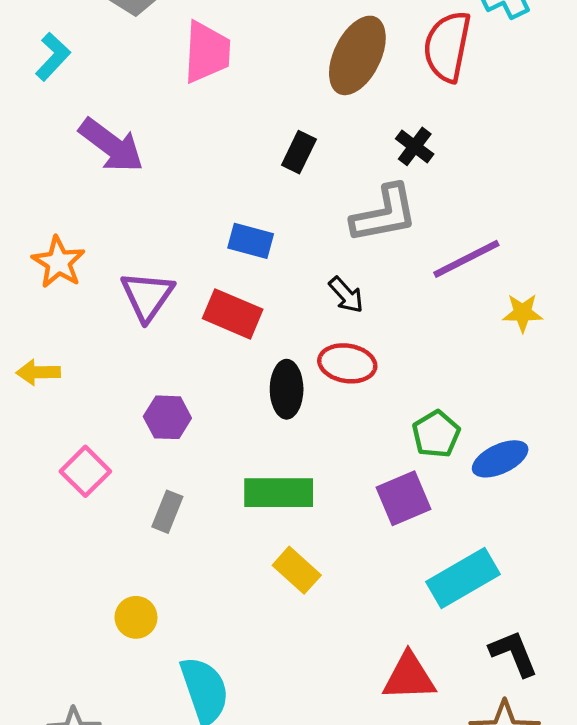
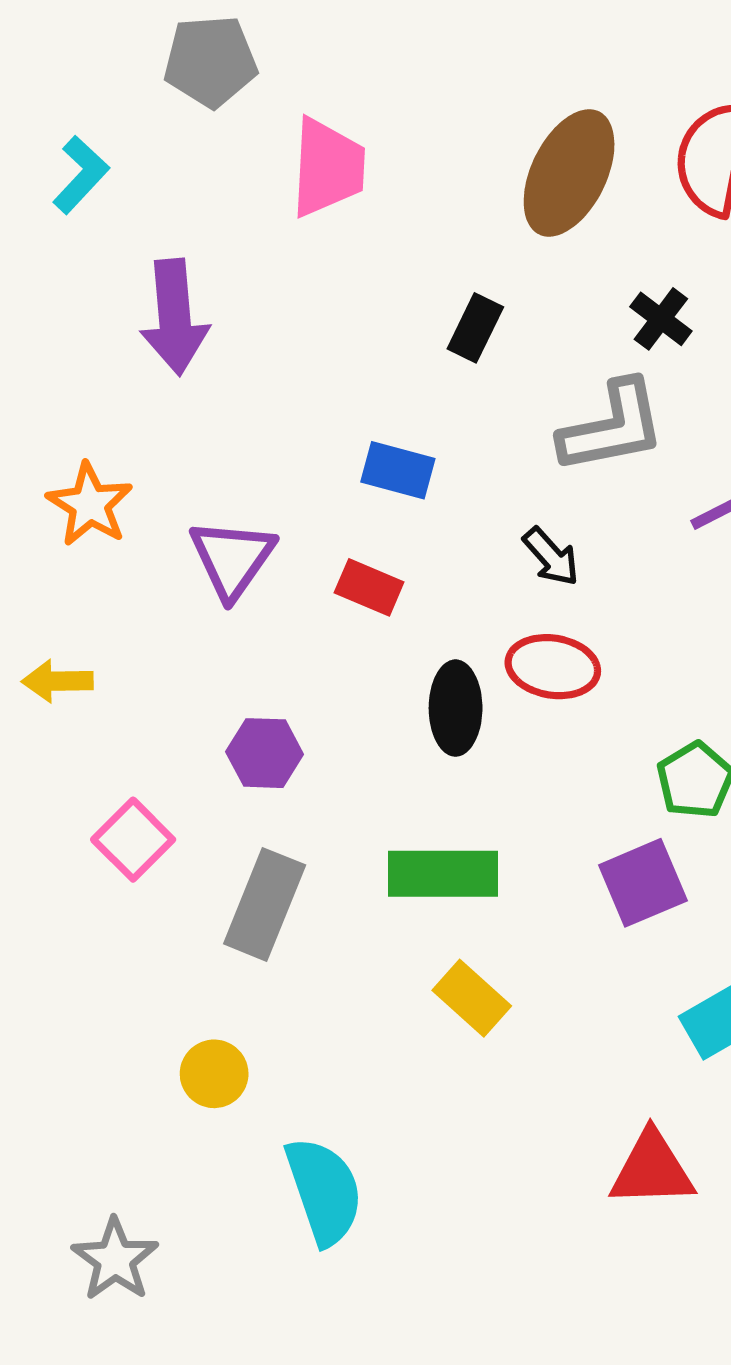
purple arrow: (111, 145) -> (174, 317), turned 48
red rectangle: (233, 314) -> (369, 587), size x0.7
gray rectangle: (167, 512) -> (265, 904), size x1.6

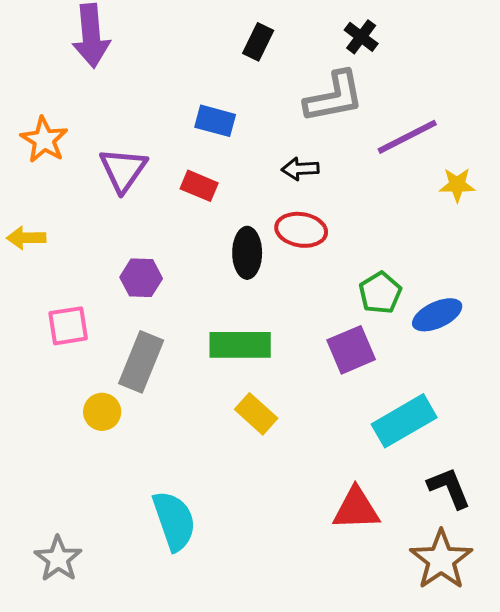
black arrow: (551, 557) -> (300, 169), turned 129
pink square: (133, 840) -> (68, 326), turned 36
yellow circle: (214, 1074) -> (102, 412), moved

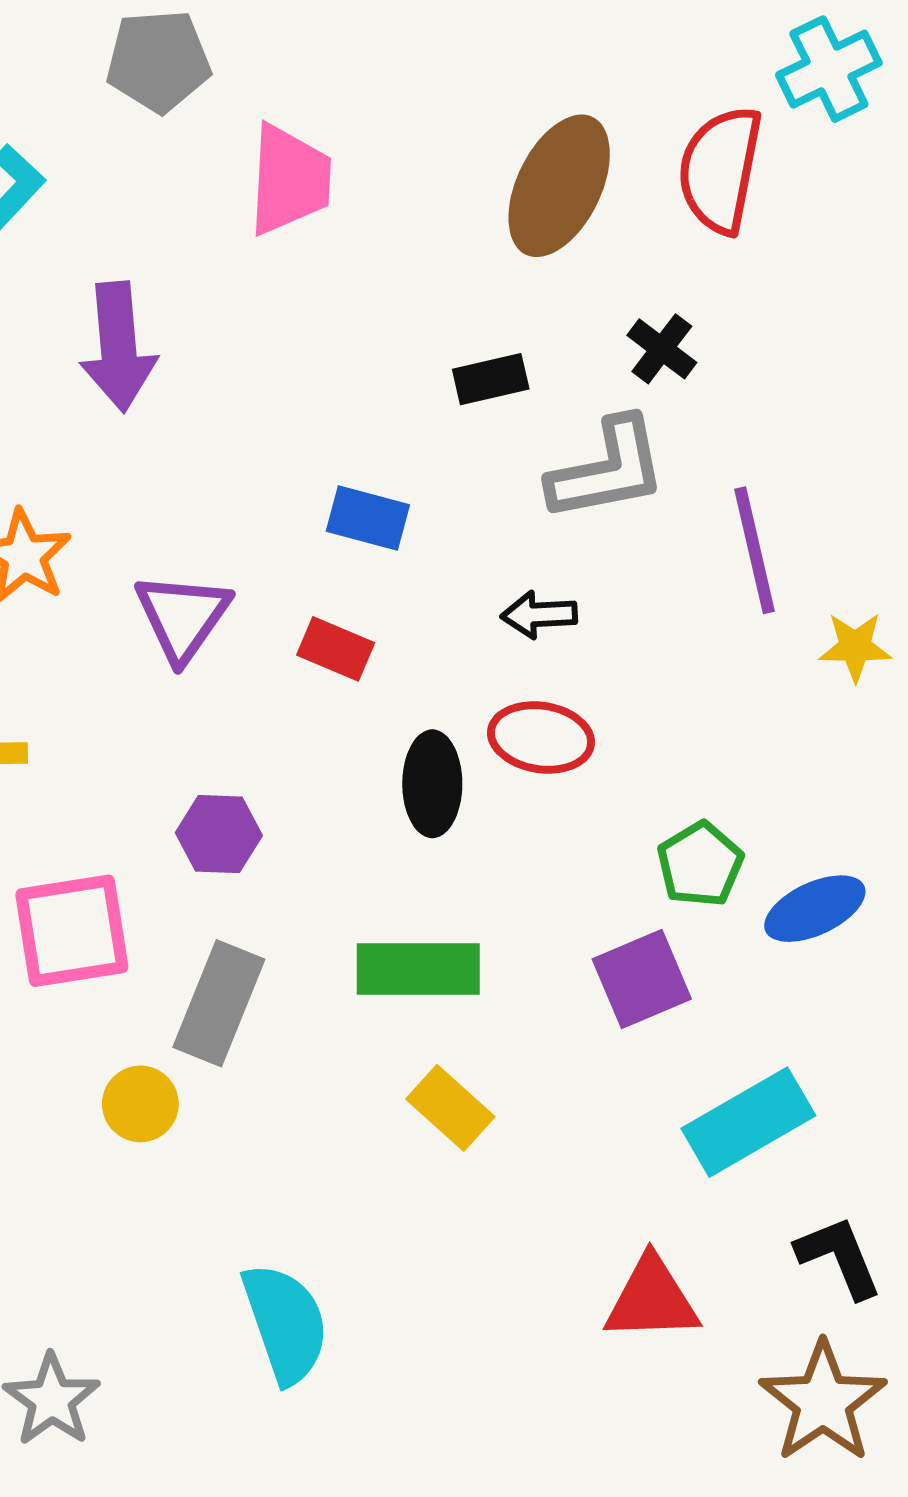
black rectangle: (258, 42) -> (491, 379), moved, turned 51
purple line: (407, 137) -> (754, 550), turned -76
pink square: (68, 326) -> (72, 931), size x1.4

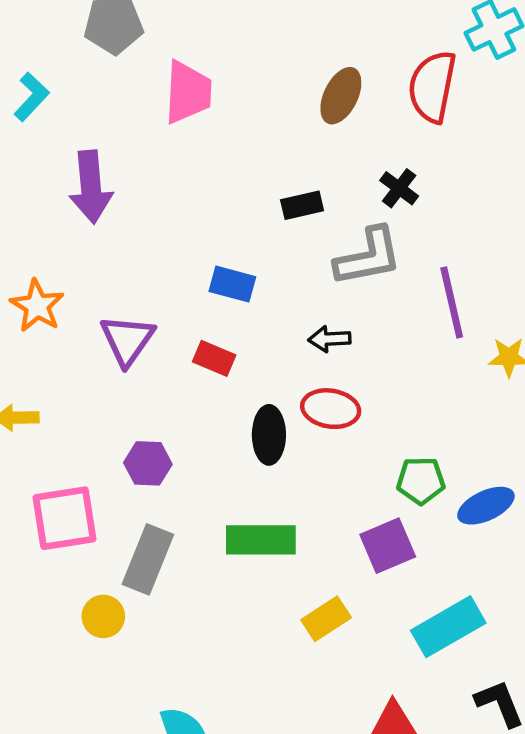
brown ellipse: (559, 186) -> (341, 96), size x0.7
green pentagon: (700, 864) -> (421, 481), turned 30
yellow rectangle: (450, 1108) -> (326, 619), moved, turned -75

